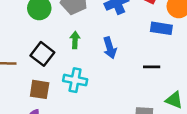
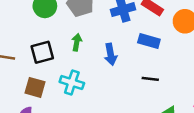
blue rectangle: (161, 28) -> (149, 41), moved
black square: (42, 54) -> (42, 52), turned 30

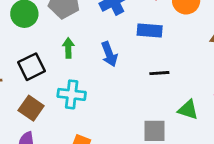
brown square: (35, 87) -> (31, 108), turned 30

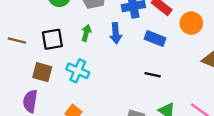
blue arrow: (109, 54) -> (116, 33), moved
brown square: (31, 108) -> (42, 72), turned -36

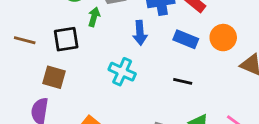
orange circle: (191, 23) -> (223, 38), moved
green arrow: (86, 33) -> (94, 17), moved
cyan cross: (78, 71) -> (122, 72), moved

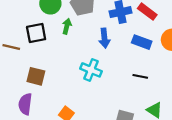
black square: (66, 39) -> (36, 33), moved

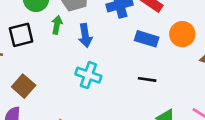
blue arrow: (104, 38) -> (85, 36), moved
brown square: (36, 76) -> (24, 86), turned 30

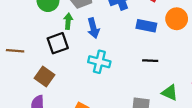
black square: (21, 35) -> (58, 43), moved

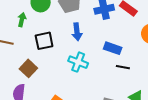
green arrow: (68, 21) -> (22, 20), moved
blue rectangle: (146, 26) -> (113, 48), moved

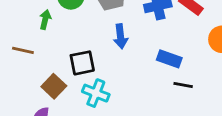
black square: (44, 41) -> (82, 63), moved
cyan cross: (78, 62) -> (96, 93), moved

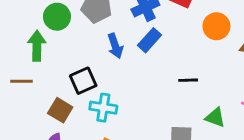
green arrow: (45, 20) -> (37, 46), size x1.5
blue rectangle: (169, 59) -> (150, 40), moved, turned -55

